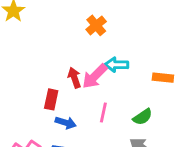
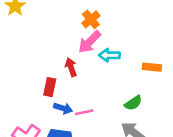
pink arrow: (95, 76) -> (90, 42), moved
pink line: (103, 113) -> (84, 112), moved, turned 66

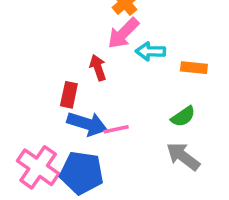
orange rectangle: (152, 67) -> (194, 68), moved
blue arrow: (63, 108) -> (87, 124), size x1.5

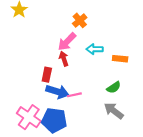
pink arrow: (123, 33) -> (67, 42), moved

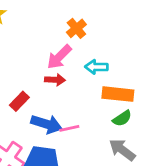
red arrow: (64, 59) -> (55, 80), turned 112
orange rectangle: (120, 59) -> (118, 94), moved, size x1.5
red rectangle: (47, 75) -> (19, 101), moved, turned 32

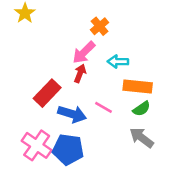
red arrow: (55, 80) -> (80, 73), turned -72
red rectangle: (19, 101) -> (47, 93), size x1.5
pink line: (69, 128) -> (104, 107), moved, turned 42

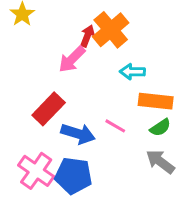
orange cross: (100, 26) -> (111, 30), size x1.6
pink arrow: (84, 52) -> (72, 59), moved
red arrow: (80, 73) -> (87, 36), moved

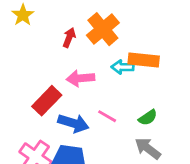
red arrow: (87, 36) -> (69, 38), moved
pink arrow: (72, 59) -> (80, 78), moved, turned 40
orange rectangle: (156, 101) -> (144, 60), moved

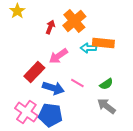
pink arrow: (80, 78) -> (58, 56), turned -30

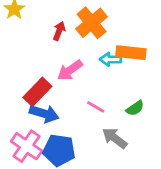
blue arrow: (53, 88) -> (44, 114), moved
gray arrow: (106, 106) -> (115, 138), moved

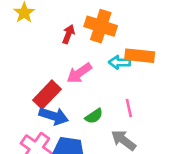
orange cross: (92, 23) -> (101, 26), turned -32
pink line: (96, 107) -> (129, 108), moved, turned 48
green semicircle: (135, 108) -> (94, 116), moved

